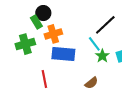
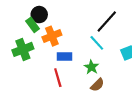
blue rectangle: (63, 54) -> (65, 57), size x0.6
green star: (102, 56) -> (91, 67), moved
red line: (44, 79) -> (58, 78), moved

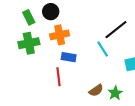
green rectangle: (33, 25) -> (29, 17), moved
green star: (91, 67) -> (115, 93), moved

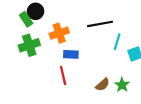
black circle: (51, 12) -> (36, 11), moved
black line: (116, 30) -> (100, 24), moved, turned 35
cyan line: (103, 49) -> (117, 42), moved, turned 56

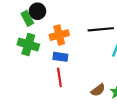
green cross: (29, 45) -> (28, 45), turned 30
blue rectangle: (71, 54) -> (60, 57), moved

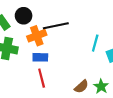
black circle: (37, 11) -> (24, 16), moved
black line: (101, 29) -> (56, 26), moved

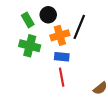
black line: (56, 26) -> (79, 27), turned -60

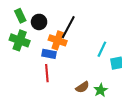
black circle: (48, 15) -> (39, 22), moved
orange cross: (60, 35) -> (58, 40), moved, turned 30

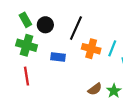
orange cross: (58, 40) -> (91, 49), moved
red line: (47, 73) -> (27, 76), moved

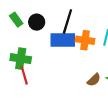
green cross: (27, 45) -> (21, 59), moved
blue rectangle: (58, 57) -> (63, 40), moved, size x1.6

